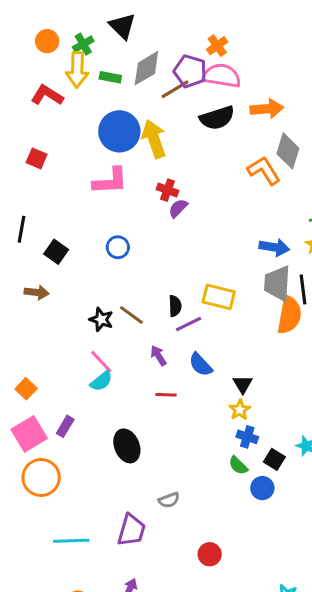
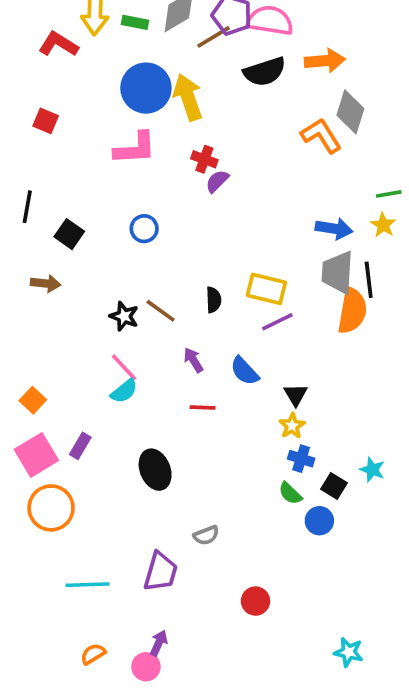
purple line: (189, 324) -> (277, 322), moved

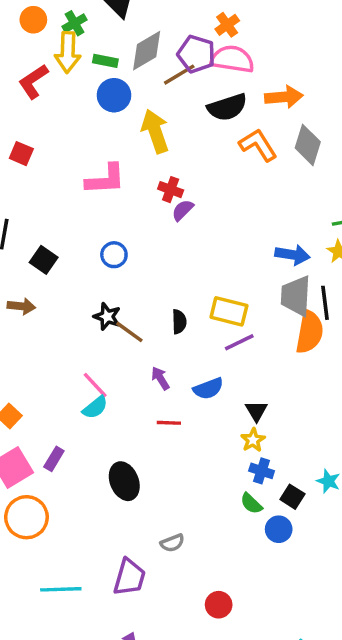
red L-shape: (58, 44) -> (33, 81), turned -66
blue circle: (146, 88) -> (114, 95), moved, size x0.7
orange L-shape: (321, 136) -> (258, 145), moved
black star: (124, 316) -> (107, 317), moved
blue semicircle: (245, 371) -> (208, 389), turned -68

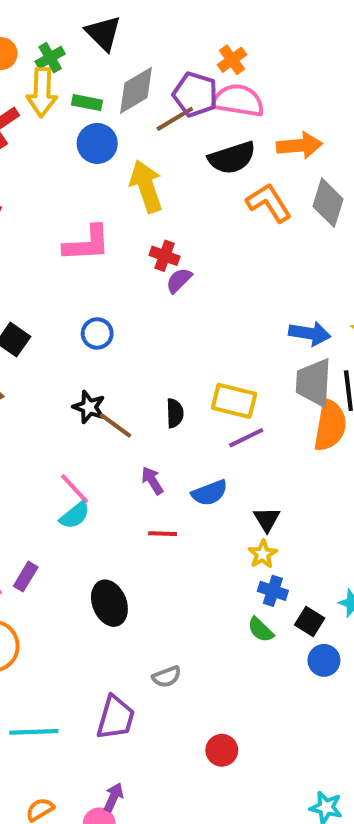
blue circle: (279, 529) -> (324, 660), moved

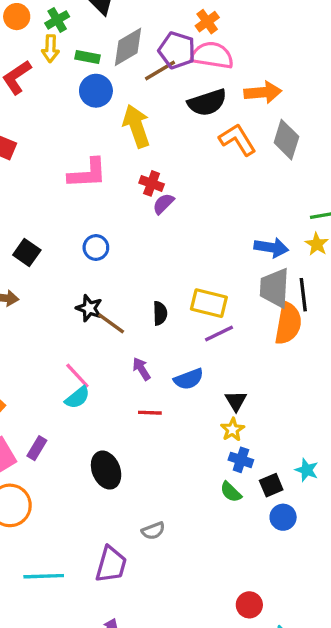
yellow arrow: (42, 92) -> (50, 49), size x0.7
black square: (310, 622) -> (271, 485), turned 35
red circle: (222, 750) -> (249, 605), moved

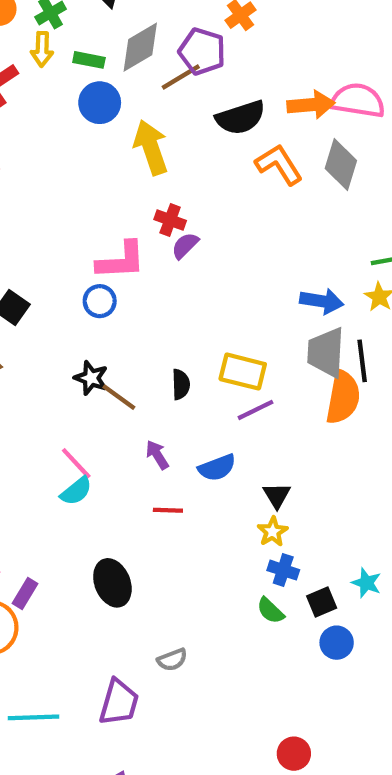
pink semicircle: (212, 55) -> (358, 101), moved
pink L-shape: (88, 173) -> (121, 261), moved
purple rectangle: (37, 448) -> (25, 594), moved

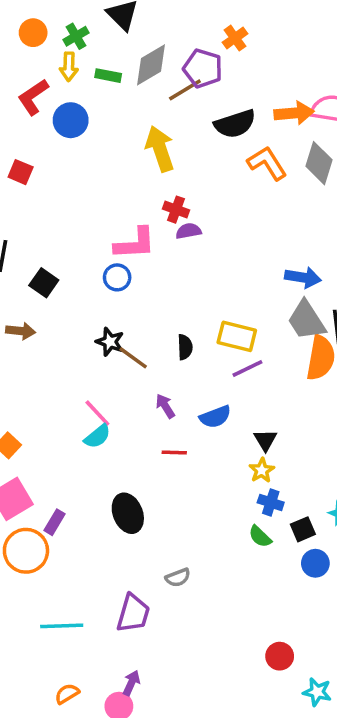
blue circle: (100, 103) -> (71, 120), moved
purple semicircle: (185, 246) -> (189, 231), turned 35
gray trapezoid: (326, 352) -> (306, 320), turned -36

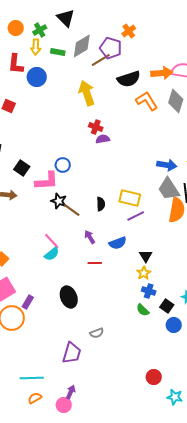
red L-shape: (33, 97) -> (16, 64), turned -50
pink L-shape: (135, 243) -> (47, 181), moved
black square: (303, 529) -> (167, 306), turned -32
cyan line: (62, 626) -> (32, 378), moved

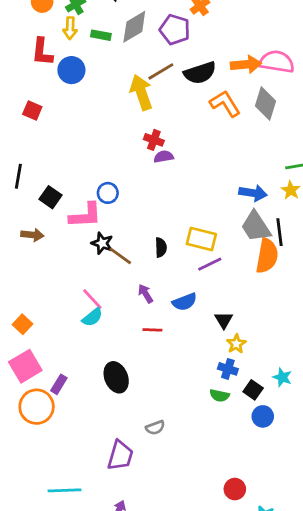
brown line: (101, 60) -> (161, 71), moved
yellow star: (144, 273) -> (236, 344), moved
green semicircle: (143, 310) -> (219, 395), turned -32

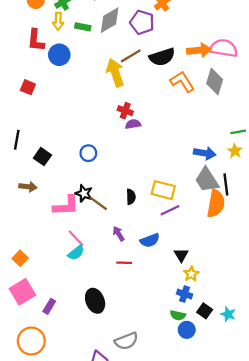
pink L-shape: (85, 215) -> (66, 206), moved
cyan star: (282, 377) -> (228, 314), moved
orange circle: (37, 407) -> (31, 341), moved
blue circle: (263, 416) -> (187, 330), moved
gray semicircle: (155, 428) -> (126, 341), size x1.5

